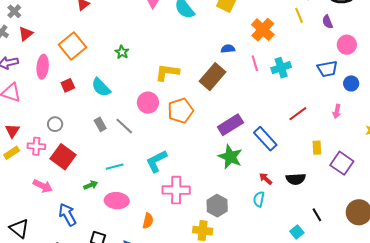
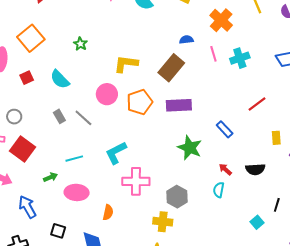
purple rectangle: (230, 125) -> (179, 105), moved, turned 30
blue rectangle: (265, 139) -> (225, 129), size x0.7
black line: (317, 215) -> (277, 205), turned 48

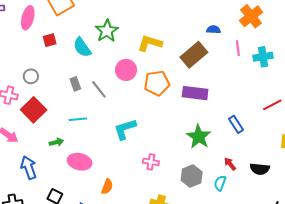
green star: (80, 44) -> (107, 31), moved, size x1.6
cyan line: (74, 159) -> (78, 119), moved
pink cross: (136, 181) -> (151, 162), moved, size x0.6
gray hexagon: (177, 197) -> (192, 176), moved

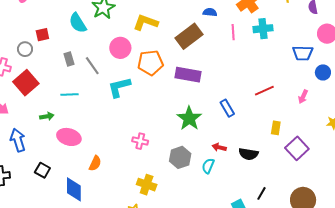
red square: (50, 40) -> (42, 35), moved
cyan cross: (263, 57) -> (263, 29), moved
cyan L-shape: (125, 129) -> (119, 87), moved
red arrow: (230, 164) -> (219, 147), turned -40

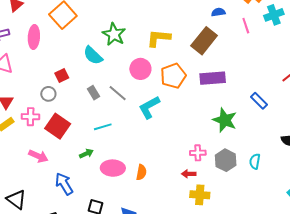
pink cross: (140, 141) -> (198, 153), moved
red arrow: (219, 147) -> (189, 174), moved
orange semicircle: (95, 163) -> (141, 172), moved

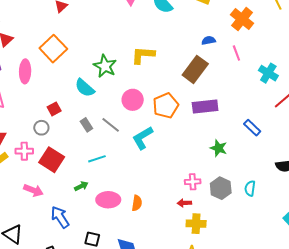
cyan cross: (274, 15) -> (268, 73), moved, turned -36
yellow L-shape: (159, 38) -> (143, 55), moved
green star: (225, 120) -> (219, 148), size x0.7

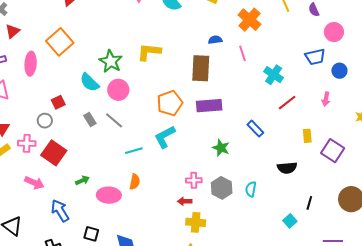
brown rectangle: (195, 69) -> (201, 68), turned -36
pink circle: (133, 100) -> (118, 90), moved
cyan L-shape: (143, 138) -> (165, 137), moved
cyan line: (97, 159) -> (134, 151), moved
orange semicircle: (137, 203) -> (135, 182), moved

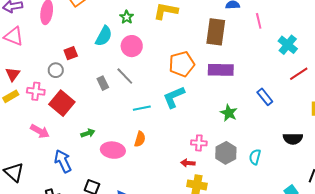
green star: (111, 61) -> (127, 17), size x0.6
cyan semicircle: (90, 82) -> (104, 36), turned -110
gray rectangle: (90, 120) -> (103, 83), moved

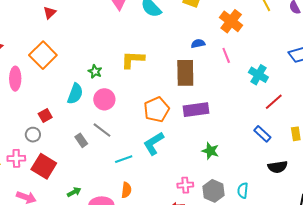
blue rectangle: (265, 97) -> (262, 134), moved

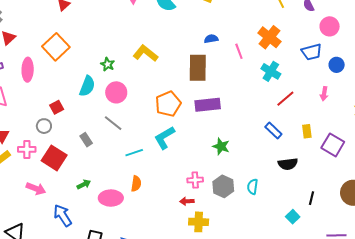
orange cross: (231, 21) -> (269, 37), moved
yellow L-shape: (133, 60) -> (145, 53), turned 35
gray rectangle: (81, 140) -> (86, 140), moved

